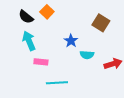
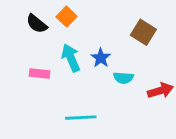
cyan arrow: (29, 41) -> (71, 58), moved
pink rectangle: (41, 62) -> (40, 73), moved

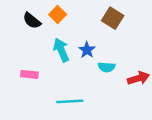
brown square: (143, 32) -> (113, 18), moved
pink rectangle: (40, 73) -> (29, 74), moved

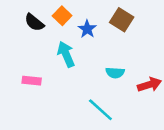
blue star: (87, 50) -> (87, 29), moved
cyan line: (70, 101) -> (100, 110), moved, turned 45

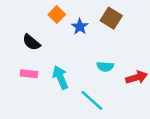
black semicircle: (34, 22) -> (31, 42), moved
cyan arrow: (66, 54) -> (60, 77), moved

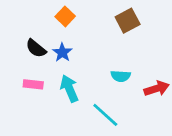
brown square: (111, 18) -> (128, 21), turned 30
blue star: (80, 27) -> (62, 52), moved

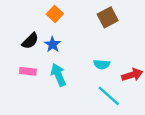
black semicircle: (36, 48) -> (30, 41), turned -84
cyan line: (105, 115) -> (109, 96), moved

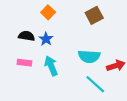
black semicircle: (30, 41) -> (26, 36), turned -126
cyan semicircle: (102, 64) -> (89, 56), size x1.5

